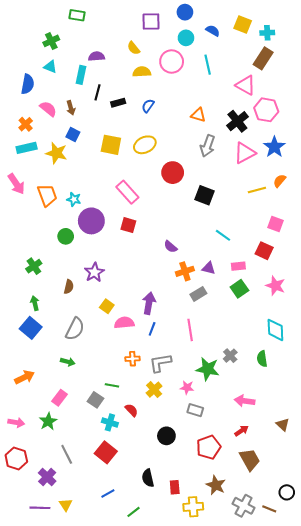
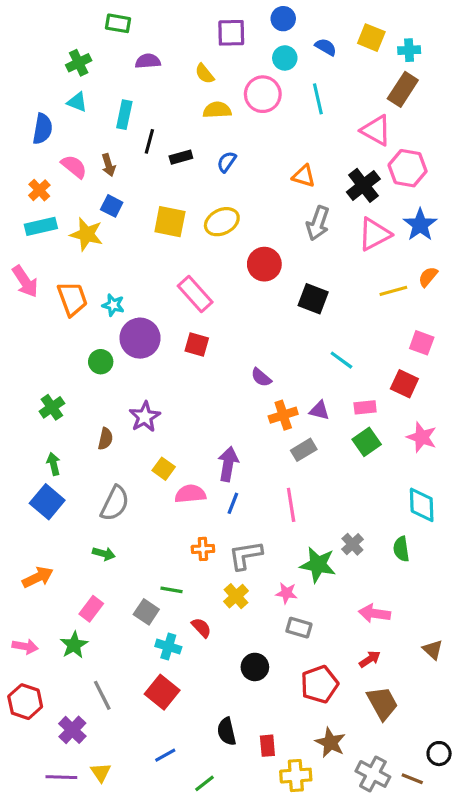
purple semicircle: (97, 56) -> (148, 61), moved

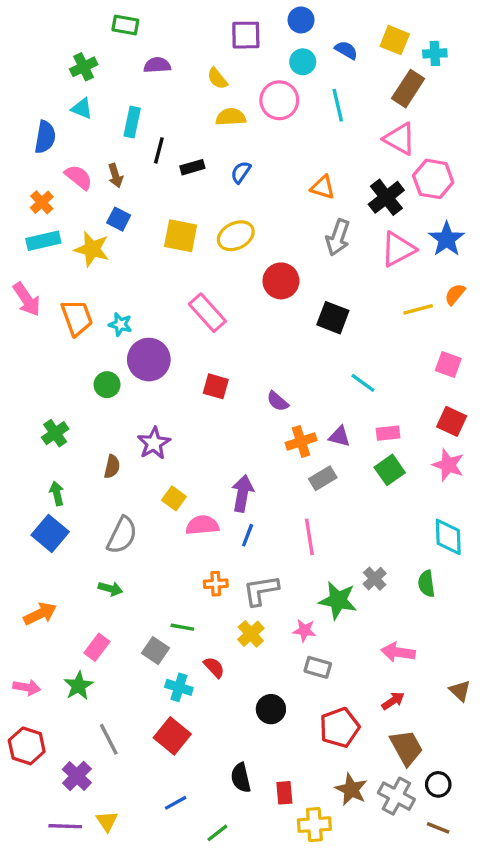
brown rectangle: (403, 89) -> (408, 89), moved
red square: (197, 344) -> (216, 386), moved
red square: (404, 384) -> (452, 421), moved
black circle: (439, 754) -> (438, 784), moved
gray cross: (373, 774) -> (396, 796), moved

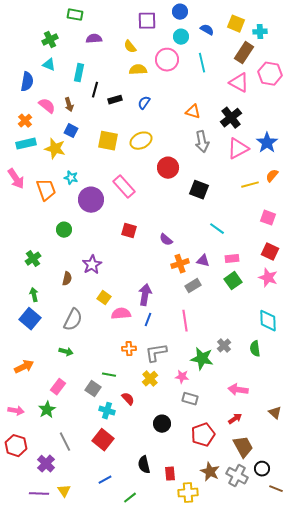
pink hexagon: (433, 179) -> (270, 74), moved
gray arrow: (338, 237) -> (202, 142), turned -30
cyan star: (120, 324) -> (71, 178), moved
purple circle: (149, 360) -> (91, 200), moved
brown line: (438, 828) -> (276, 489), moved

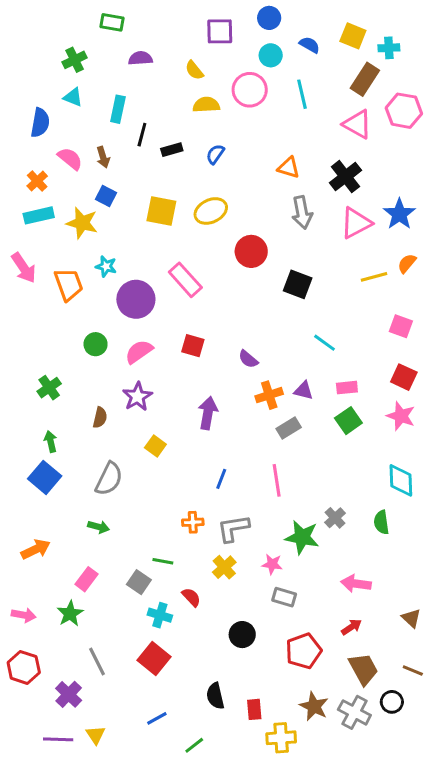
purple arrow: (145, 295) -> (208, 413), moved
pink semicircle: (121, 314) -> (139, 352), moved, turned -30
brown line: (276, 489) -> (413, 670), moved

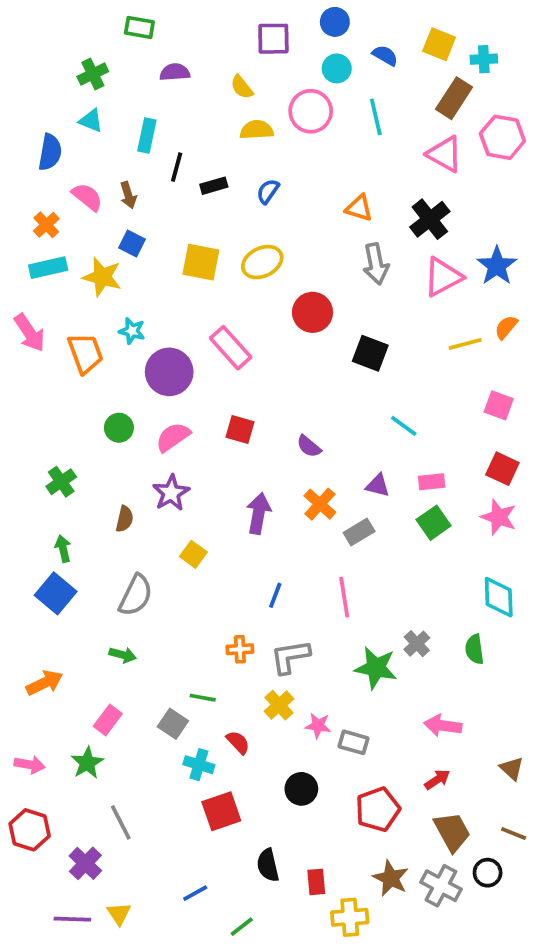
orange cross: (269, 395) -> (320, 504), moved, turned -30
pink star: (272, 564) -> (318, 726), moved
red square: (154, 658) -> (221, 811), moved, turned 32

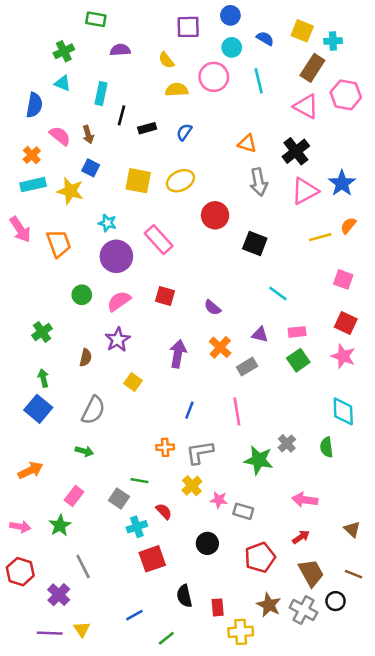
cyan star: (132, 331) -> (107, 223), moved
cyan cross: (199, 765) -> (137, 527), turned -36

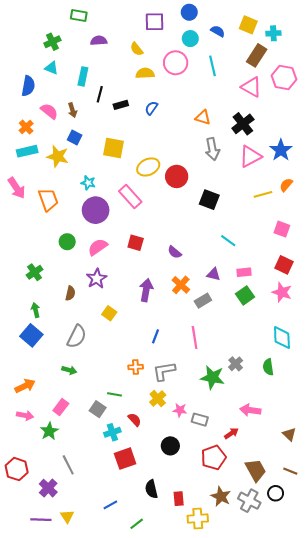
yellow ellipse: (180, 181) -> (148, 167), moved
pink arrow: (20, 527) -> (25, 415), moved
red arrow: (301, 537) -> (231, 433), moved

